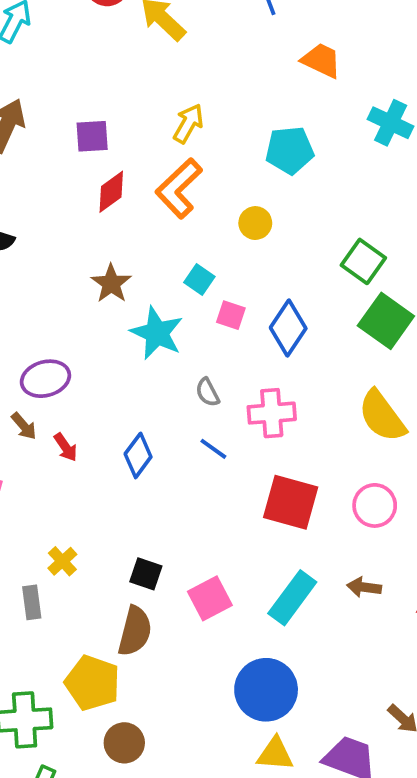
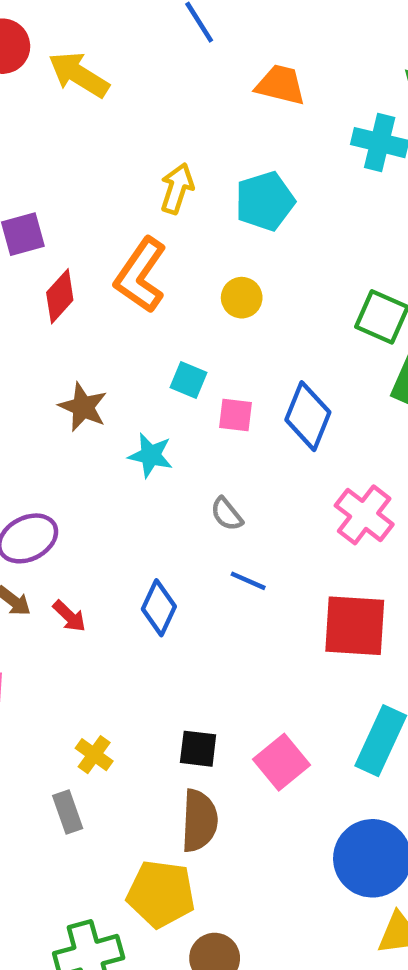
yellow arrow: (188, 123) -> (177, 188), moved
cyan star: (157, 333) -> (151, 455), size x0.7
pink cross: (272, 413) -> (364, 515), moved, turned -36

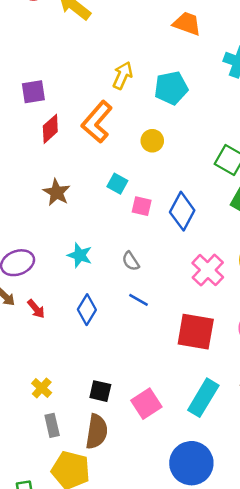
cyan star: (151, 455) -> (80, 255), moved
gray rectangle: (68, 812) -> (52, 425), moved

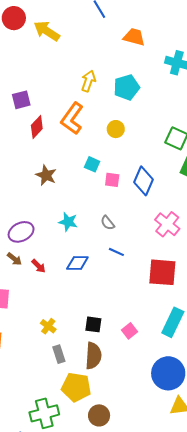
blue diamond: (87, 310) -> (77, 263), turned 65
pink square: (146, 404) -> (130, 331), size x0.7

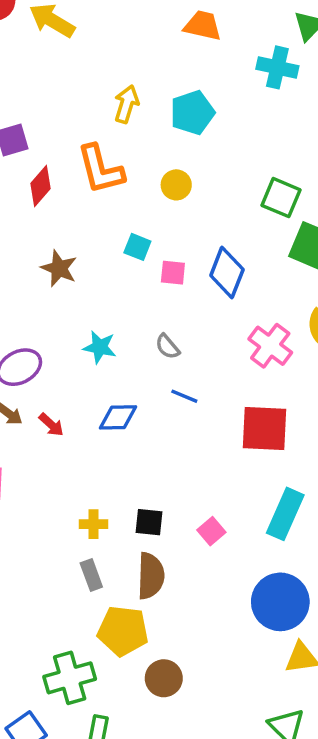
orange L-shape: (72, 118) -> (100, 169), turned -48
yellow cross: (48, 326) -> (93, 524), moved, turned -35

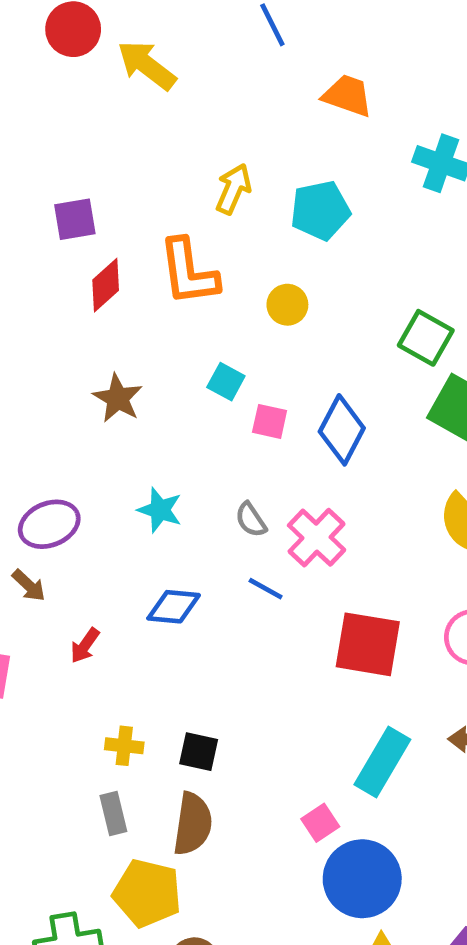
pink cross: (270, 346) -> (317, 538), moved
red arrow: (51, 425) -> (85, 646), moved, turned 76
pink square: (211, 531) -> (320, 823), moved

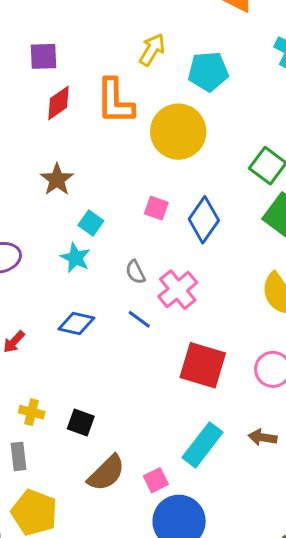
yellow circle: (287, 305) -> (178, 132), size x2.0
cyan square: (226, 382) -> (91, 223), moved
brown semicircle: (193, 824) -> (106, 473), moved, turned 30

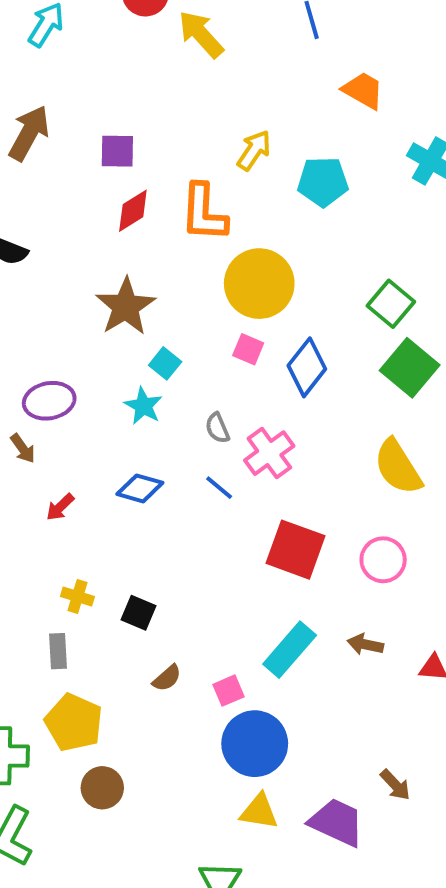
yellow circle: (178, 132) -> (259, 284), moved
brown star: (57, 180) -> (126, 307), size x1.4
brown semicircle: (106, 473) -> (167, 678), size x0.6

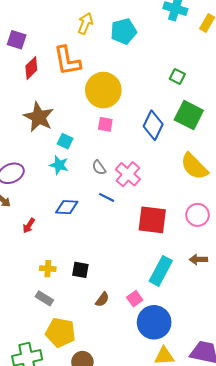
purple square: (117, 151) -> (17, 40), turned 30
green square: (391, 304) -> (177, 76), moved, size x0.7
blue diamond: (307, 367) -> (153, 125), moved
gray rectangle: (58, 651) -> (44, 298), turned -42

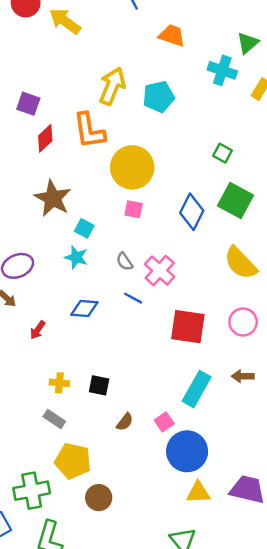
yellow arrow: (85, 24) -> (112, 86), size x1.4

